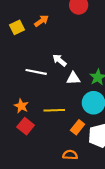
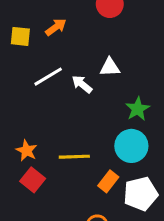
yellow square: (17, 27) -> (20, 36), turned 32
white line: (36, 72) -> (48, 77), moved, turned -42
white triangle: (73, 78) -> (110, 67), moved

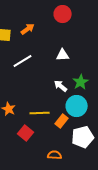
white arrow: (82, 84) -> (61, 86), moved
red square: (33, 180) -> (26, 133), moved
orange rectangle: (108, 181) -> (62, 121), moved

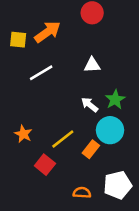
orange arrow: (28, 29) -> (47, 32), size x1.5
yellow line: (40, 113) -> (63, 139), turned -36
white pentagon: (83, 137) -> (118, 185), moved

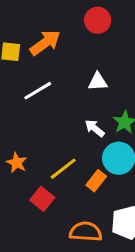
orange semicircle: (82, 193) -> (86, 232), size x1.5

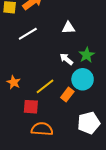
red square: (42, 199) -> (31, 107), turned -35
orange semicircle: (86, 232) -> (42, 129), moved

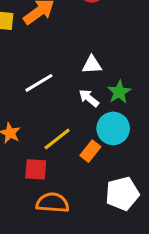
white triangle: (68, 28) -> (92, 65), moved
white line: (28, 34) -> (39, 83), moved

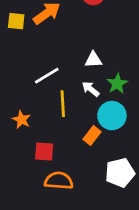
yellow line: (57, 139) -> (63, 104), moved, turned -55

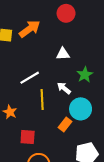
white triangle: (93, 60) -> (63, 54), moved
green star: (117, 84) -> (85, 75), moved

